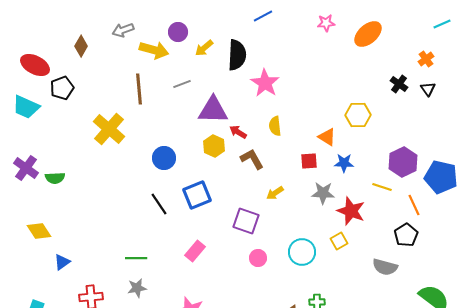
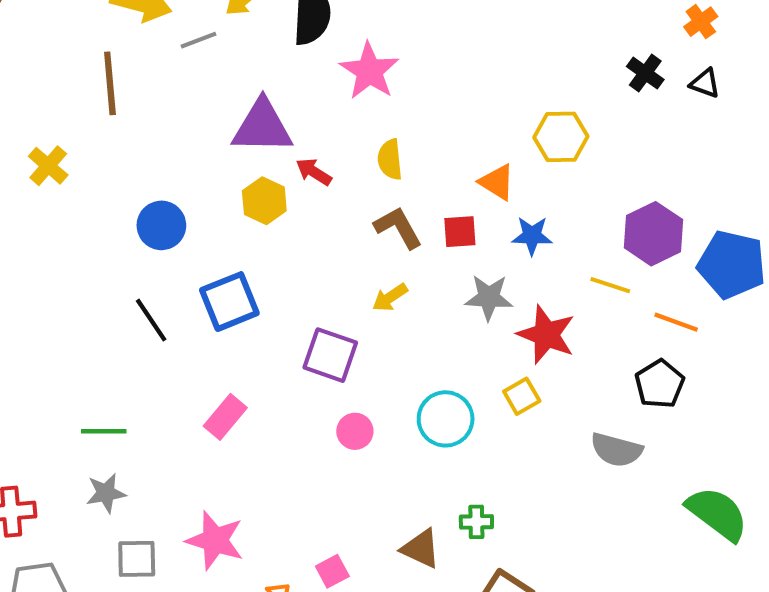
gray line: (182, 84) -> (198, 40), moved
black triangle: (428, 89) -> (705, 83), turned -35
yellow cross: (109, 129) -> (48, 166), size x0.6
brown L-shape: (252, 159) -> (398, 227), moved
orange line: (414, 205) -> (676, 322), turned -45

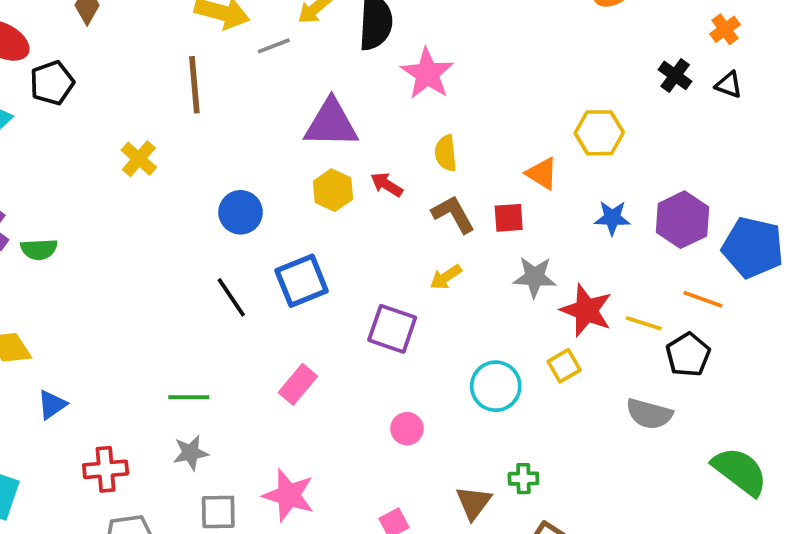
red arrow: (314, 172) -> (387, 185), moved
blue star: (532, 236) -> (612, 218), moved
yellow line: (610, 285) -> (644, 323), moved
pink circle: (355, 431) -> (407, 429), moved
brown triangle: (421, 549) -> (474, 503), turned 42

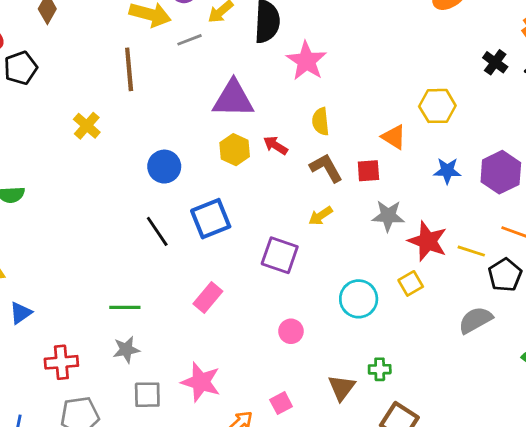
gray semicircle: (649, 414) -> (475, 320), turned 136

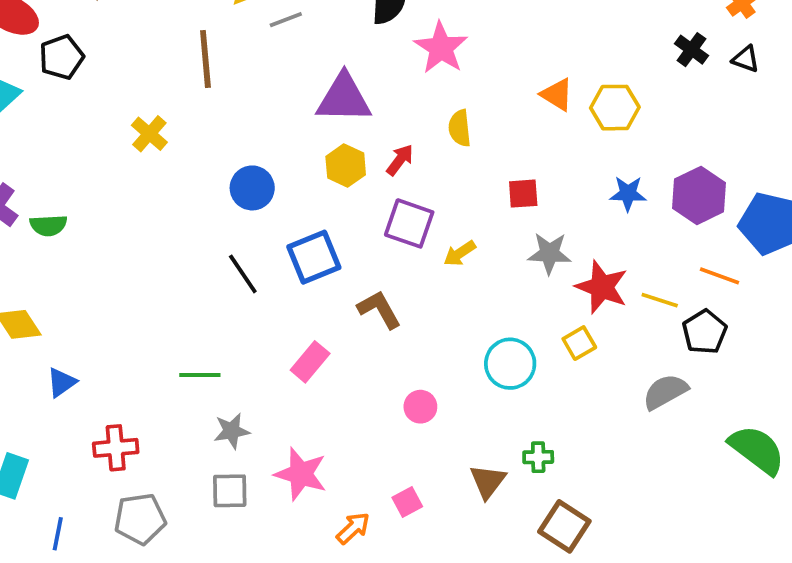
orange triangle: (394, 137) -> (557, 94), moved
red arrow: (275, 145) -> (400, 160), turned 95
brown L-shape: (326, 168) -> (379, 309), moved
purple square: (280, 255) -> (409, 223), moved
gray star: (126, 350) -> (232, 431), moved

